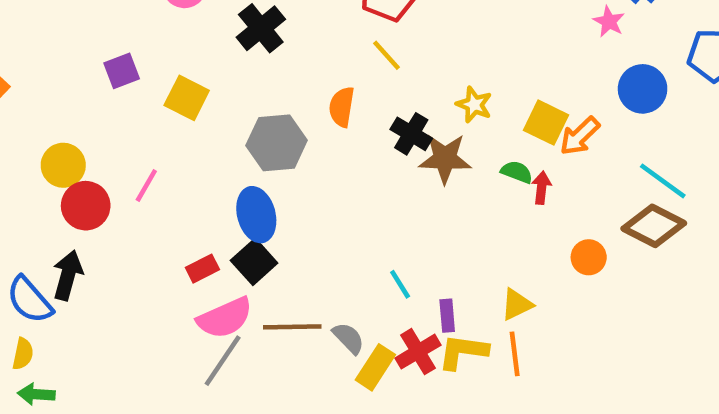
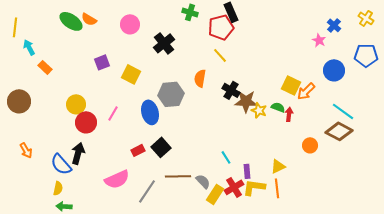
yellow star: (474, 105) -> (259, 110), moved
blue ellipse: (256, 215) -> (150, 112), moved
pink semicircle: (225, 318) -> (117, 179), moved

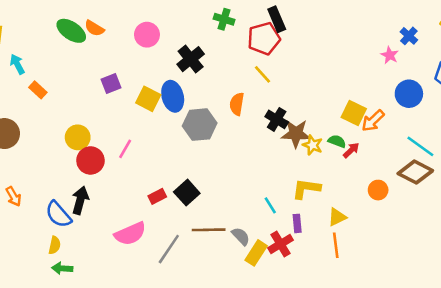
blue ellipse: (150, 112) -> (173, 96), moved
red arrow: (289, 114) -> (351, 150), turned 40
yellow L-shape: (254, 187) -> (306, 189), moved

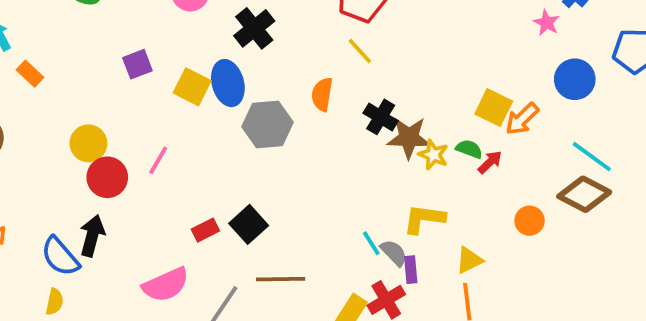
gray semicircle: (241, 236) -> (394, 253), moved

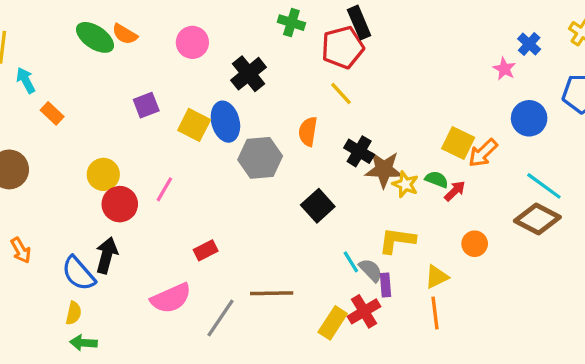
orange circle: (530, 221) -> (475, 244), moved
black square: (249, 224) -> (318, 206), moved

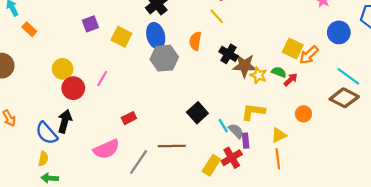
blue ellipse: (225, 122) -> (156, 36), moved
black square: (318, 206) -> (197, 113), moved

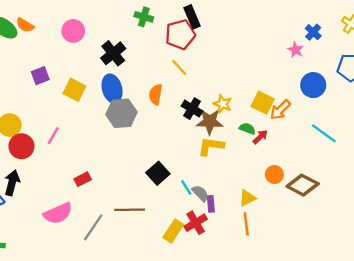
yellow star: (259, 75) -> (223, 104), moved
brown diamond: (344, 98) -> (303, 185), moved
yellow L-shape: (253, 112) -> (211, 146), moved

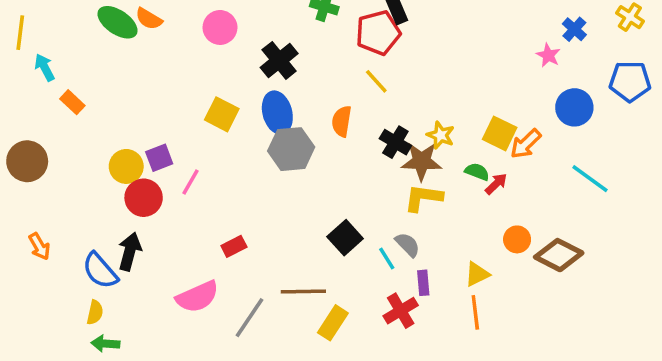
purple square: (40, 76) -> (159, 158), moved
gray semicircle: (200, 193) -> (408, 245), moved
yellow rectangle: (173, 231) -> (333, 323), moved

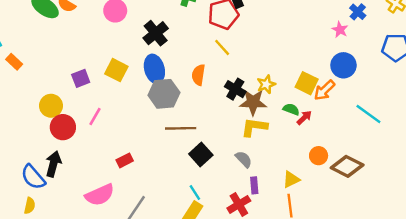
blue circle: (574, 107) -> (343, 65), moved
yellow star: (441, 135) -> (266, 84), turned 30
purple square: (159, 158) -> (81, 78), moved
cyan line: (387, 259) -> (195, 193), moved
brown line: (303, 292) -> (181, 128), moved

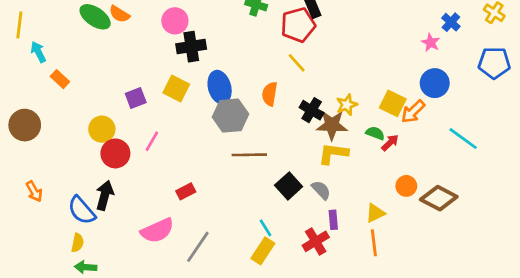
black cross: (156, 33) -> (191, 47), moved, turned 30
black square: (201, 154) -> (289, 186), moved

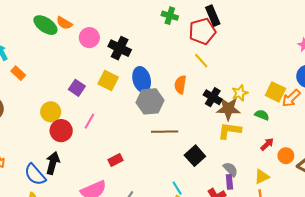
pink circle: (175, 21) -> (89, 38), moved
black cross: (191, 47) -> (120, 48), turned 35
purple square: (136, 98) -> (77, 88), turned -35
red arrow: (390, 143) -> (267, 144), moved
gray semicircle: (321, 190) -> (230, 169), moved

